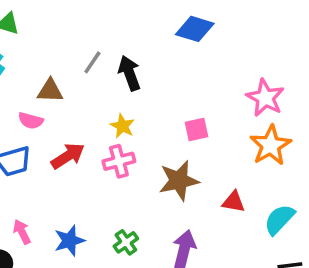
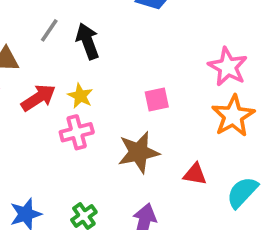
red arrow: (68, 156) -> (38, 98), moved

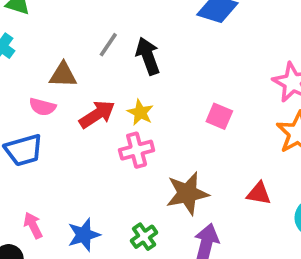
pink square: (157, 100) -> (219, 116), turned 35
brown star: (139, 152) -> (187, 193), moved

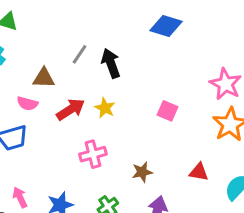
pink cross: (137, 150) -> (93, 154), moved
brown star: (187, 193) -> (142, 172), size x0.6

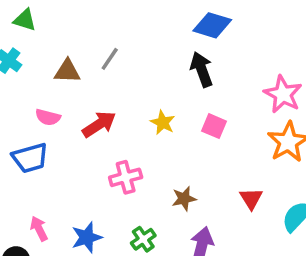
black arrow: (111, 63) -> (202, 69), moved
brown triangle: (44, 78) -> (67, 71), moved
yellow star: (105, 108) -> (163, 123), moved
red triangle: (199, 172) -> (251, 199), turned 48

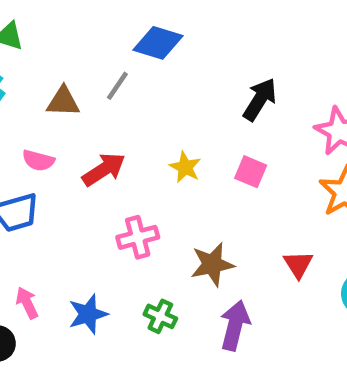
blue diamond: (212, 25) -> (158, 43), moved
black arrow: (202, 69) -> (260, 99), moved, turned 52
brown star: (184, 199) -> (212, 264), size x1.4
green cross: (143, 239) -> (160, 316), turned -30

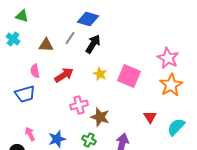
black arrow: (260, 99) -> (93, 44), moved
pink semicircle: (38, 160) -> (35, 71), turned 64
pink square: (251, 172) -> (129, 76), size x1.6
brown star: (212, 264) -> (100, 117), moved, turned 30

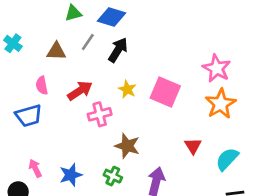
green triangle: (22, 16) -> (73, 13), moved, turned -32
pink cross: (79, 105) -> (100, 114), moved

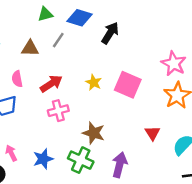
black arrow: (118, 50) -> (110, 33), moved
pink cross: (100, 114) -> (58, 111), moved
green cross: (113, 176) -> (81, 160), size x1.5

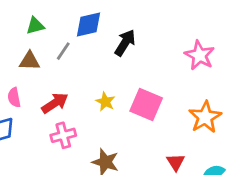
green triangle: (45, 14) -> (35, 26), moved
blue diamond: (80, 18) -> (89, 24), turned -30
pink star: (174, 64) -> (199, 55), moved

